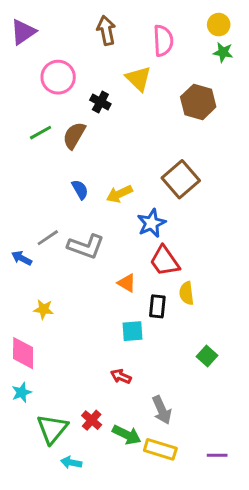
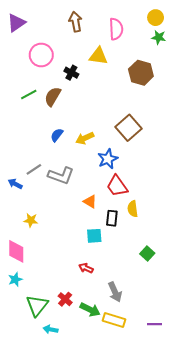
yellow triangle: (138, 79) -> (98, 56), turned -36
blue semicircle: (80, 190) -> (57, 135), turned -112

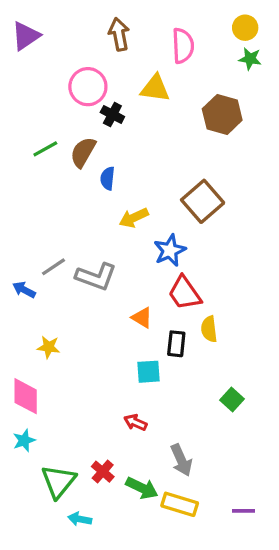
pink circle: (41, 55) -> (88, 87), moved
blue semicircle: (57, 135) -> (108, 178), moved, turned -32

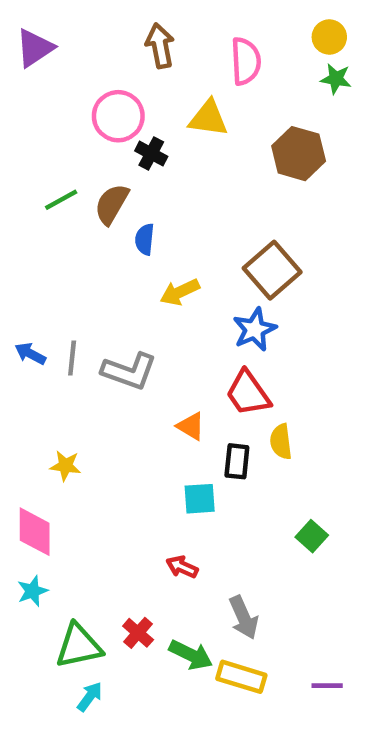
blue star: (170, 250) -> (255, 329), moved
gray line: (54, 267) -> (72, 358), turned -50
blue arrow: (24, 290) -> (30, 354), moved
green triangle: (58, 481) -> (79, 646), turned 39
cyan arrow: (80, 519) -> (90, 697), moved, turned 115

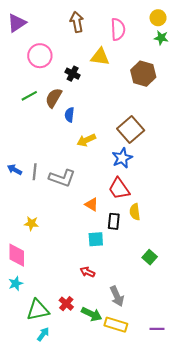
pink circle: (118, 116) -> (40, 56), moved

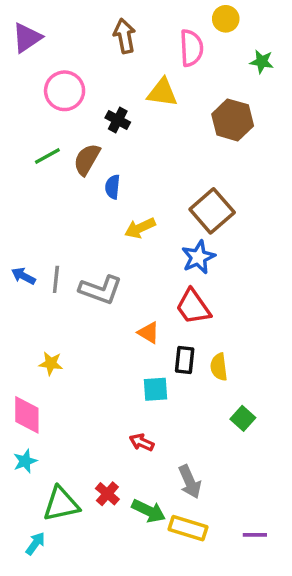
yellow circle: (158, 18) -> (226, 19), moved
yellow semicircle: (135, 212) -> (219, 367), moved
cyan arrow: (43, 334) -> (35, 543), moved

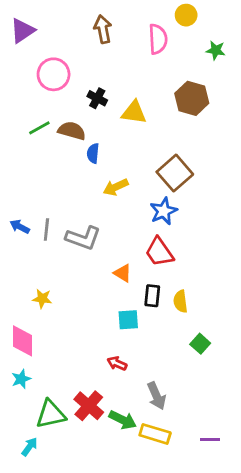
yellow triangle: (162, 93) -> (134, 112), moved
brown semicircle: (87, 159) -> (72, 131), turned 76
red cross: (107, 494) -> (89, 406), size x1.5

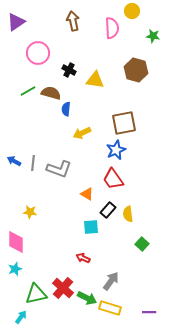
brown square: (175, 173) -> (124, 123), turned 30
black rectangle: (152, 296) -> (108, 210), turned 35
gray arrow: (156, 396) -> (111, 281), turned -120

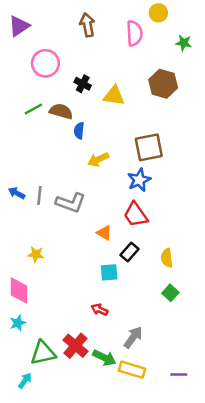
yellow semicircle: (128, 214) -> (167, 258), moved

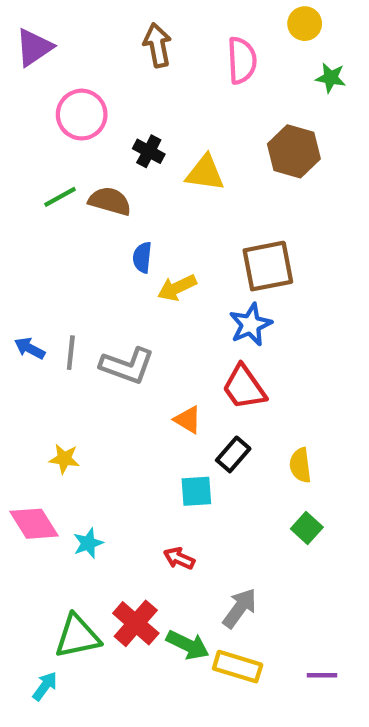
yellow circle: (158, 13) -> (305, 24), moved
blue semicircle: (79, 131) -> (142, 257), moved
pink diamond: (19, 290) -> (34, 524), turned -32
cyan star: (18, 323) -> (88, 543), moved

